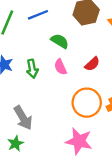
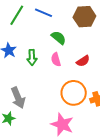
blue line: (38, 15) -> (44, 13), turned 36

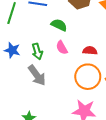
red semicircle: (83, 61) -> (90, 51), moved, turned -128
gray arrow: (18, 98) -> (37, 75), moved

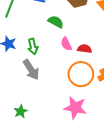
pink semicircle: (62, 48) -> (66, 44), moved

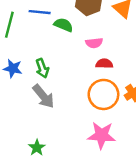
green semicircle: (56, 22) -> (63, 25), moved
pink semicircle: (66, 44) -> (94, 43), moved, turned -64

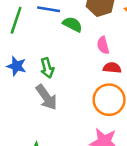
pink semicircle: (94, 43) -> (103, 45), turned 77

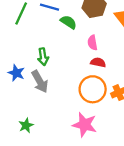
blue star: (16, 66) -> (16, 73), moved

